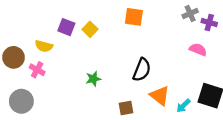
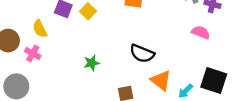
yellow semicircle: (44, 46) -> (40, 29), turned 48
black semicircle: (142, 70) -> (142, 53), turned 90

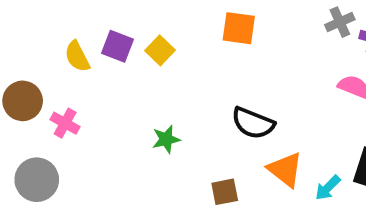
yellow semicircle: (40, 29) -> (77, 56), moved

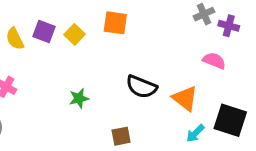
orange square: (239, 28) -> (115, 23), moved
orange triangle: (285, 170) -> (185, 98), moved

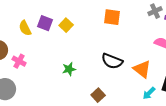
orange square: (115, 23) -> (112, 17), moved
brown square: (121, 136) -> (98, 95), turned -32

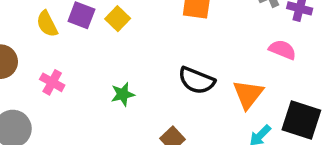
pink cross: (19, 61) -> (52, 82), moved
orange triangle: (142, 69) -> (248, 94), turned 30

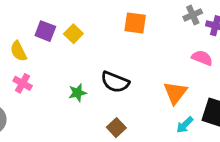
yellow semicircle: (47, 24) -> (18, 51), moved
black semicircle: (197, 81) -> (115, 82), moved

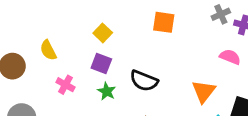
purple square: (45, 31) -> (101, 63), moved
pink cross: (23, 83) -> (65, 85), moved
green star: (77, 93) -> (107, 91), turned -30

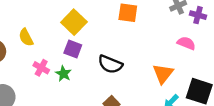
yellow square: (103, 33) -> (74, 22), size x1.5
green star: (107, 91) -> (63, 74), moved

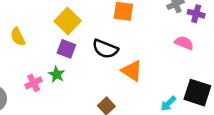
black semicircle: (110, 64) -> (105, 49), moved
pink cross: (41, 68) -> (34, 83), moved, turned 35
orange triangle: (163, 74) -> (132, 71), moved, turned -35

